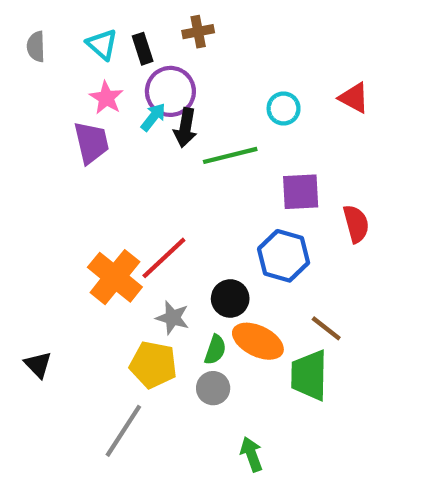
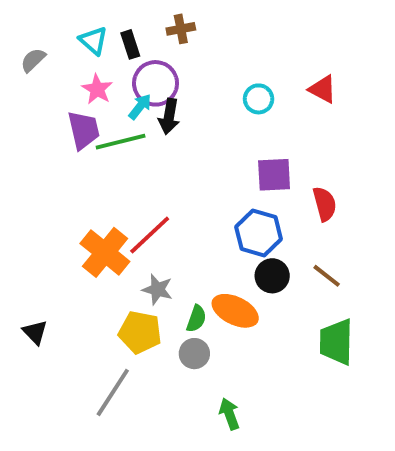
gray semicircle: (36, 47) -> (33, 60), moved, turned 48
green line: (230, 155) -> (121, 142), moved
black circle: (230, 298) -> (272, 276), moved
brown line: (326, 328) -> (327, 276), moved
green trapezoid: (309, 375) -> (336, 342), moved

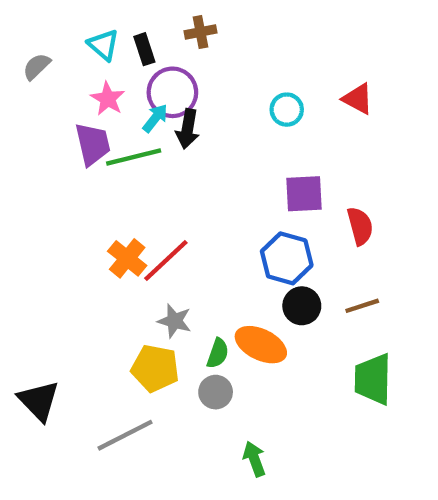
orange cross: (105, 252) -> (127, 258), moved, size x0.7
brown line: (327, 276) -> (362, 306), turned -56
black triangle: (35, 332) -> (39, 401), moved, size x1.5
gray line: (113, 392) -> (125, 435), turned 30

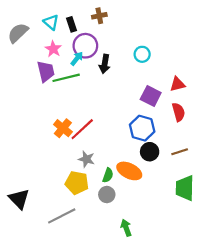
gray semicircle: (37, 66) -> (18, 33), size x1.5
red triangle: (358, 99) -> (177, 84), moved, turned -42
black arrow: (188, 129) -> (105, 64), moved
purple square: (304, 194) -> (151, 96), turned 30

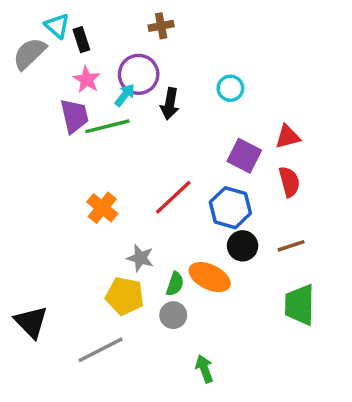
cyan triangle: (51, 22) -> (57, 26), moved
black rectangle: (71, 24) -> (81, 40), moved
red line: (82, 129) -> (173, 197), moved

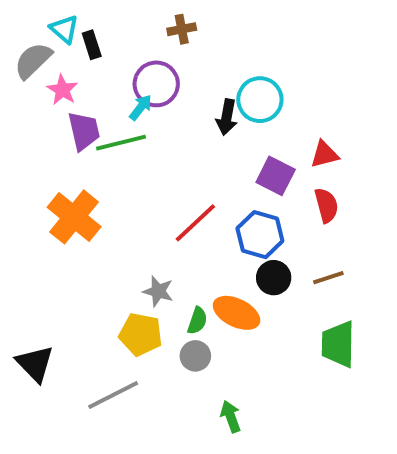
pink star: (87, 80) -> (62, 90), moved
cyan circle: (230, 88) -> (260, 100), size x1.5
black arrow: (170, 104) -> (227, 117), moved
orange cross: (102, 208) -> (74, 217), moved, size x1.5

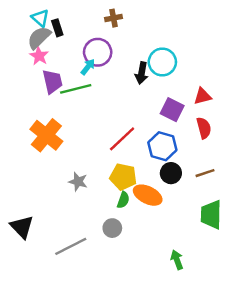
gray semicircle: (33, 60) -> (39, 38), moved
gray star: (158, 291) -> (78, 182), moved
yellow pentagon: (141, 334) -> (123, 177), moved
gray circle: (195, 356) -> (112, 228), moved
green arrow: (231, 417) -> (177, 260), moved

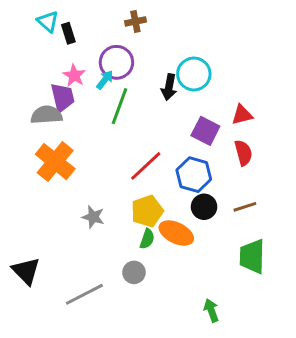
gray semicircle: (39, 38) -> (46, 115), moved, turned 40
pink star: (39, 56) -> (74, 75), moved
green line: (76, 89) -> (119, 106), moved, turned -56
yellow pentagon: (123, 177) -> (147, 211), turned -30

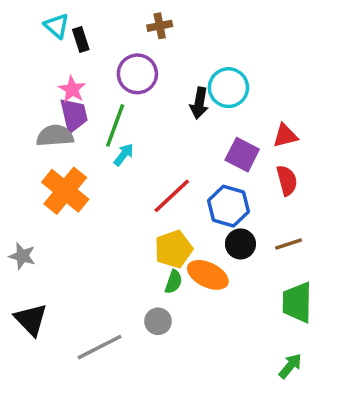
pink star: (74, 75) -> (72, 89), moved
cyan arrow: (105, 80) -> (124, 155), moved
green line: (119, 106) -> (115, 125), moved
gray star: (93, 217) -> (22, 256), moved
green arrow: (211, 310) -> (290, 366), moved, turned 60

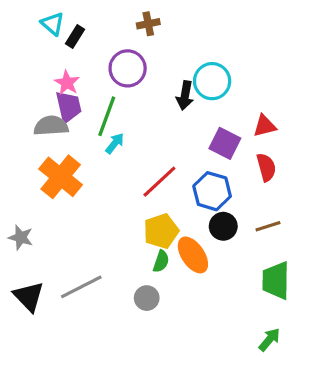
black rectangle: (81, 40) -> (75, 37), turned 50
orange ellipse: (208, 275) -> (193, 255), turned 30
gray line: (100, 347) -> (81, 287), moved

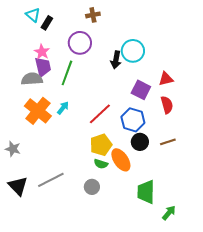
cyan arrow: (115, 143) -> (63, 108), moved
green semicircle: (161, 261) -> (101, 164), turned 88
green trapezoid: (276, 280) -> (146, 192), moved

